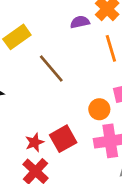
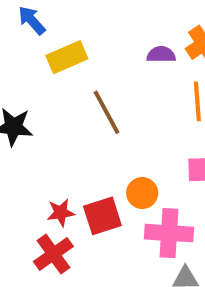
orange circle: (99, 109) -> (142, 193), moved

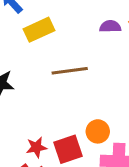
brown line: (107, 112) -> (70, 71), turned -68

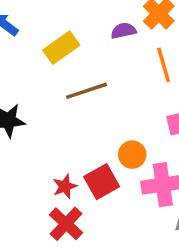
yellow rectangle: (39, 30) -> (61, 48), moved

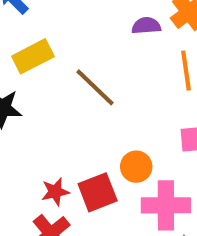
yellow rectangle: (61, 48) -> (33, 56), moved
brown line: (87, 91) -> (95, 87), turned 54

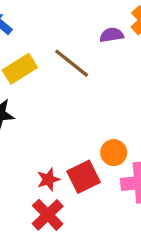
brown line: (95, 87) -> (72, 63), moved

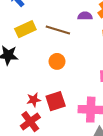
brown line: (72, 63) -> (58, 30), turned -30
orange circle: (114, 153) -> (57, 61), moved

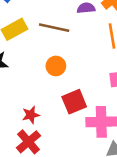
red square: (56, 101) -> (74, 102), moved

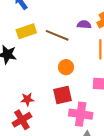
orange circle: (56, 66) -> (66, 67), moved

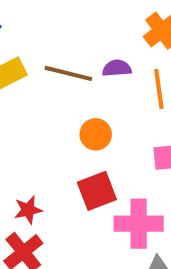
purple semicircle: (84, 25) -> (117, 68), moved

